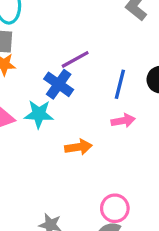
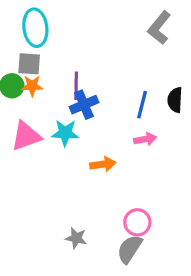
purple line: (75, 59) -> (76, 86), moved, turned -60
blue cross: (59, 84) -> (84, 105), turned 32

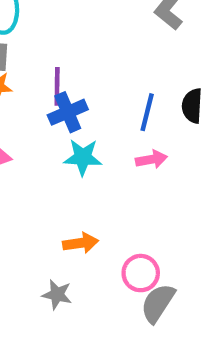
cyan star: (65, 133) -> (83, 157), moved
orange arrow: (103, 164) -> (81, 243), moved
gray semicircle: (130, 249) -> (158, 303), moved

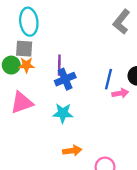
cyan star: (83, 157) -> (63, 113), moved
pink arrow: (151, 159) -> (120, 93), moved

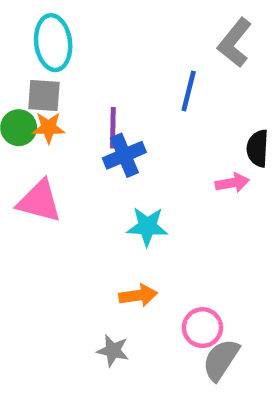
blue line: (109, 79) -> (189, 91), moved
pink triangle: (22, 103) -> (39, 201), turned 35
cyan star: (63, 113) -> (147, 226), moved

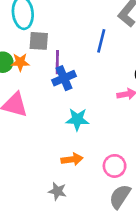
gray square: (44, 95) -> (39, 41), moved
pink circle: (202, 328) -> (115, 166), moved

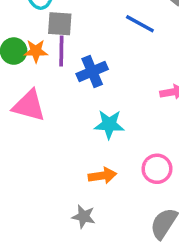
blue line: (101, 41) -> (140, 24), turned -75
purple line: (57, 62) -> (61, 51), moved
pink circle: (115, 166) -> (157, 169), moved

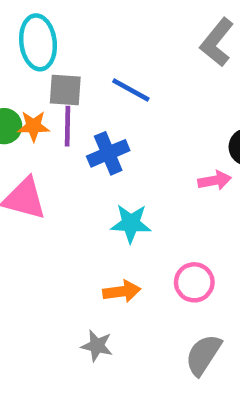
blue line: (140, 24) -> (131, 90), moved

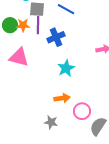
cyan star: (131, 223) -> (66, 68), turned -30
pink circle: (194, 282) -> (82, 111), moved

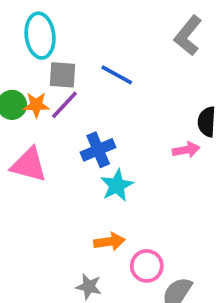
purple line: (38, 25) -> (64, 105), turned 42
blue cross: (56, 37) -> (98, 150), moved

